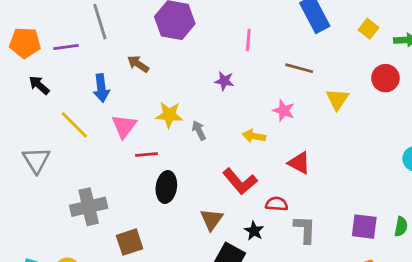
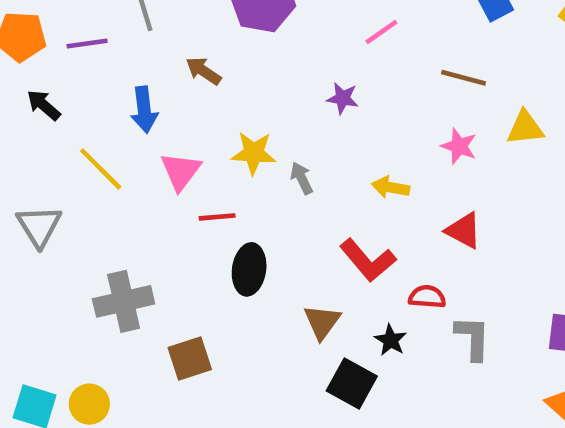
pink line: (248, 40) -> (381, 32), turned 50
yellow triangle: (337, 99) -> (525, 128), turned 50
pink star: (284, 111) -> (459, 146), moved

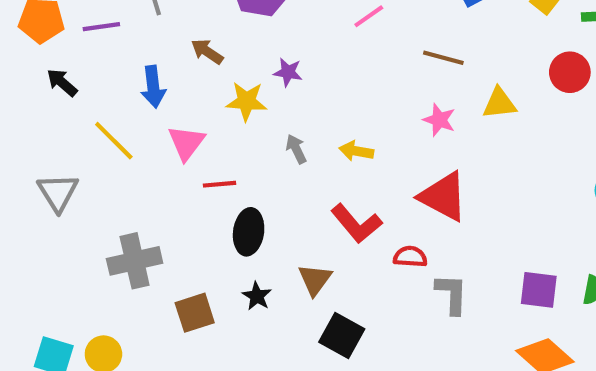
purple star: (343, 98) -> (288, 72), moved
yellow star: (254, 153) -> (246, 101), moved
yellow arrow: (391, 187) -> (356, 151), moved
red triangle: (464, 231) -> (443, 197), size x1.5
black star: (391, 340) -> (257, 296), moved

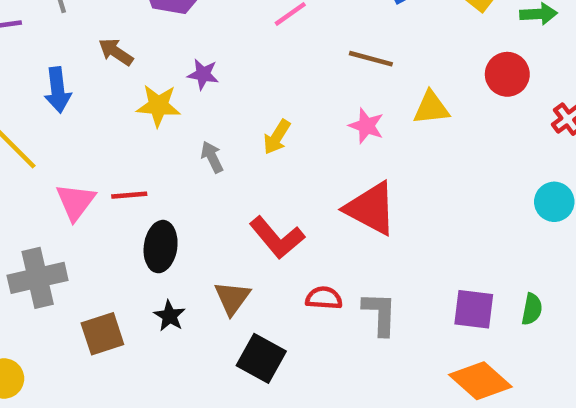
pink triangle: (186, 143) -> (76, 202), moved
yellow arrow: (356, 151) -> (277, 137), moved, turned -68
red semicircle: (410, 257) -> (324, 298), moved

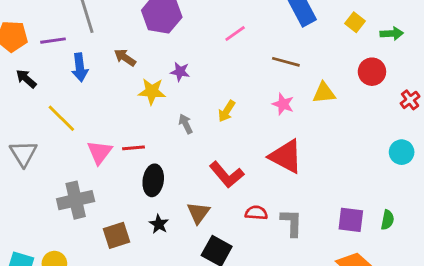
blue arrow: (58, 90) -> (80, 67), moved

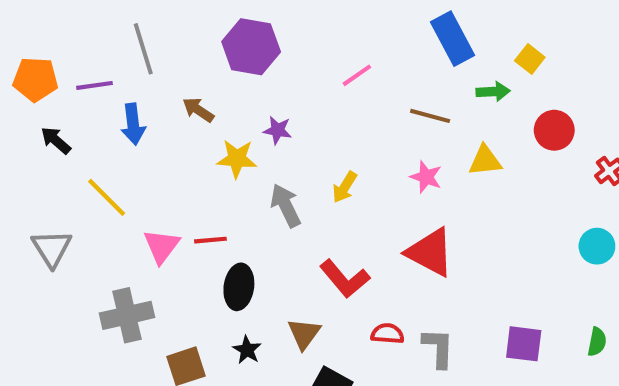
green arrow: (392, 34) -> (493, 92), moved
gray arrow: (186, 124) -> (286, 205), size x1.5
green semicircle: (387, 220) -> (597, 342), moved

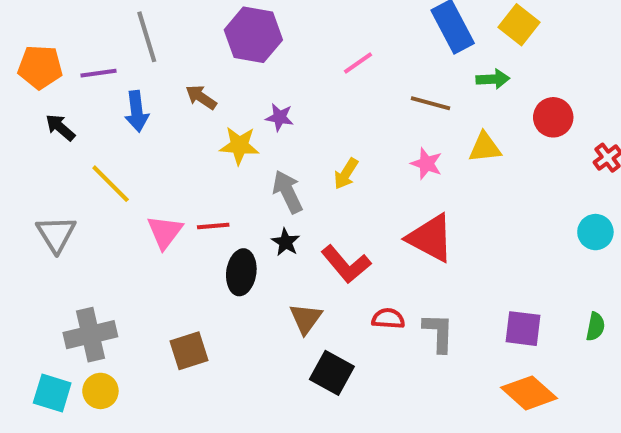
yellow square: (530, 59) -> (519, 25), moved, size x1.4
gray cross: (127, 315) -> (90, 335), moved
black star: (247, 350) -> (286, 242), moved

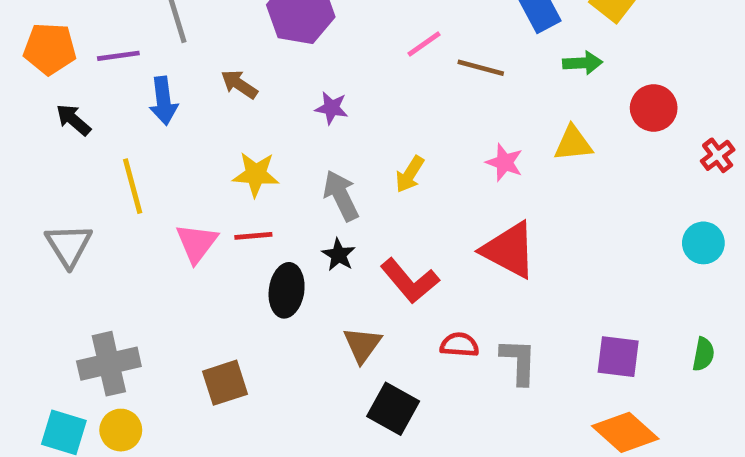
brown line: (430, 103) -> (481, 68), moved
yellow star: (239, 145) -> (256, 174), moved
yellow line: (111, 184) -> (133, 186), turned 30

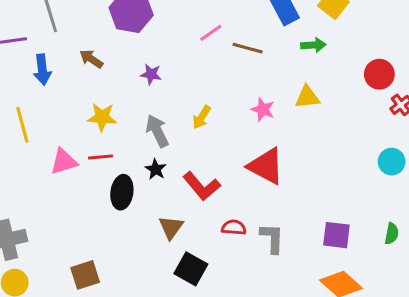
red circle: (654, 108) -> (379, 74), moved
pink triangle: (197, 243) -> (64, 162), turned 36
brown square: (225, 383) -> (85, 275), moved

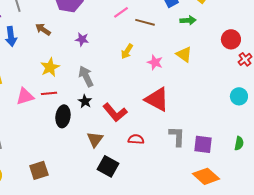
yellow triangle: (307, 97) -> (184, 54), turned 42
yellow star: (102, 117) -> (50, 67), turned -30
yellow arrow: (202, 117) -> (127, 51), moved
gray L-shape: (272, 238) -> (177, 136), moved

